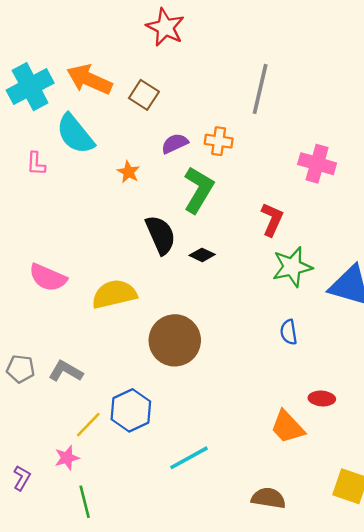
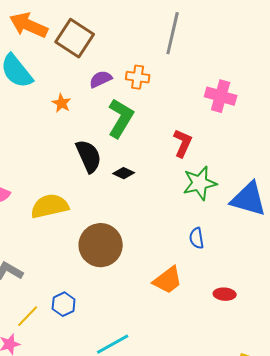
brown square: (144, 95) -> (75, 38), size x1.5
blue hexagon: (131, 410) -> (64, 304), size x0.7
orange trapezoid: (287, 427) -> (168, 280), moved, turned -84

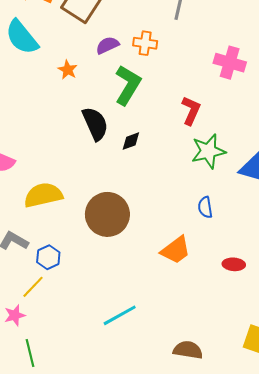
black diamond: (124, 173) -> (131, 141), turned -45
yellow semicircle: (50, 206) -> (43, 195), moved
blue hexagon: (64, 304) -> (48, 257), moved

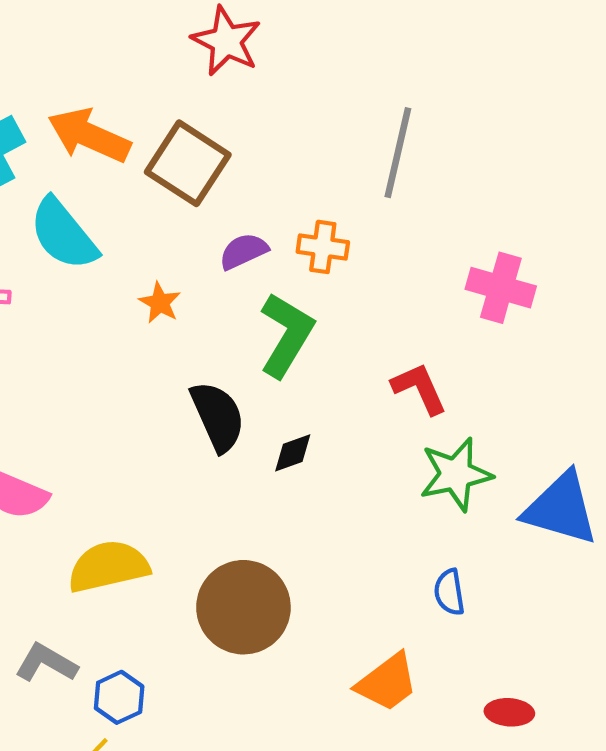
red L-shape: (191, 110) -> (419, 388), turned -48

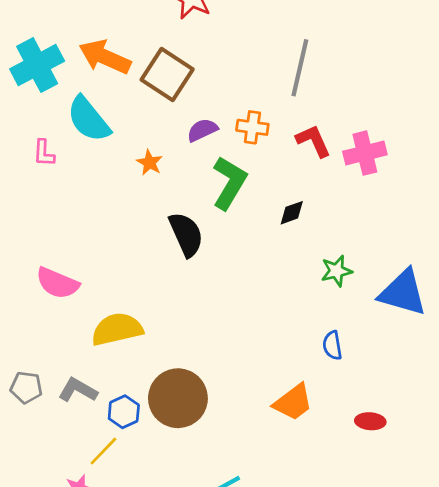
pink cross: (501, 288) -> (365, 153), turned -30
red L-shape: (419, 388) -> (313, 141), moved
black diamond: (293, 453) -> (292, 213), moved
green star: (456, 474) -> (336, 271), size x0.7
brown circle: (243, 607) -> (178, 398), moved

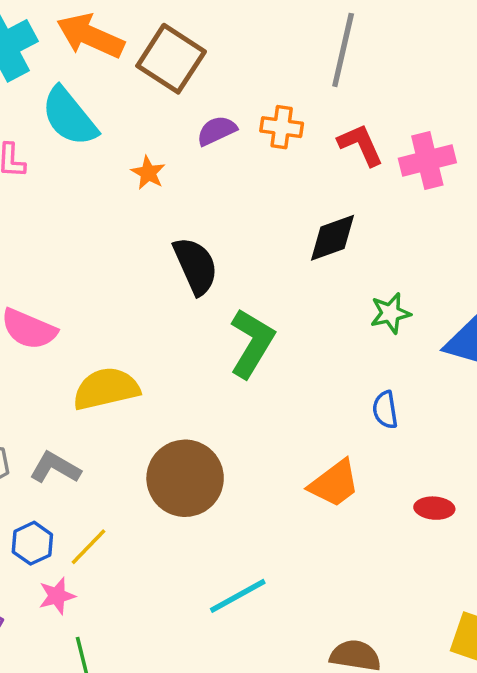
green L-shape: (229, 183) -> (252, 343), moved
black diamond: (292, 213) -> (333, 238), size x1.5
blue hexagon: (124, 412) -> (32, 543), moved

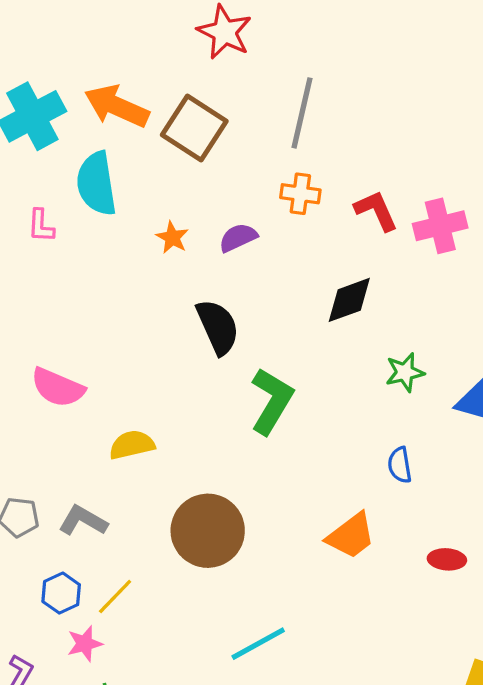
gray line: (343, 50) -> (302, 113), moved
cyan semicircle: (69, 117) -> (96, 184), turned 30
purple semicircle: (217, 131) -> (238, 238), moved
yellow semicircle: (106, 389) -> (132, 445), size x0.7

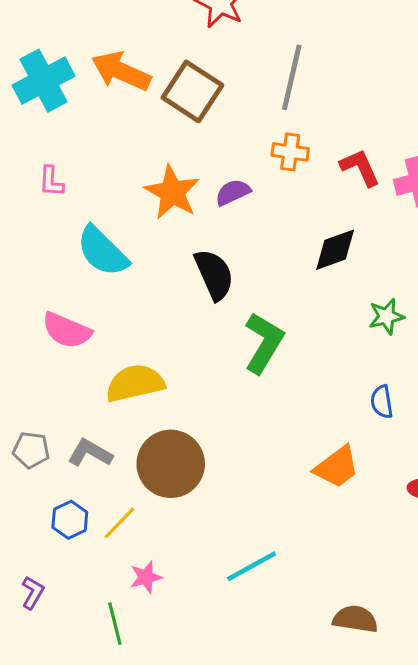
cyan semicircle: (96, 184) -> (102, 251), moved, turned -36
orange star: (172, 238) -> (172, 192), size x1.8
yellow semicircle: (132, 445) -> (135, 383), size x1.4
brown circle: (208, 531) -> (171, 464), moved
pink star: (85, 644) -> (146, 577), moved

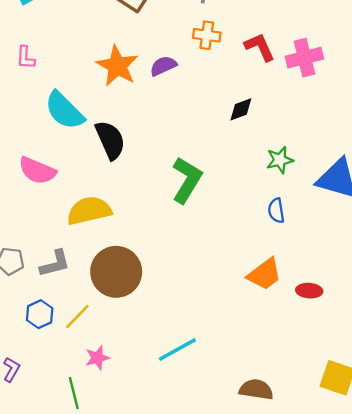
black diamond: (335, 250) -> (241, 109), size x0.7
black semicircle: (214, 275) -> (110, 140), moved
blue semicircle: (382, 402) -> (276, 211), moved
gray L-shape: (90, 453) -> (55, 264), turned 136
orange trapezoid: (337, 467) -> (264, 274), moved

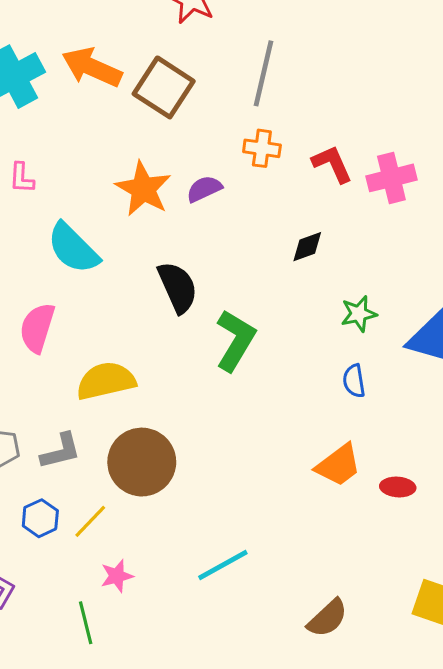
black semicircle: (110, 140) -> (178, 287), moved
pink semicircle: (37, 171) -> (37, 328), turned 84
brown semicircle: (256, 390) -> (327, 618), turned 128

